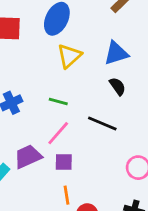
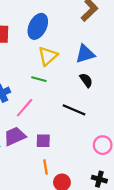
green line: (58, 101) -> (39, 79), moved
pink line: (58, 133) -> (25, 108), moved

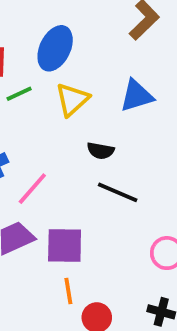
green line: (39, 79) -> (19, 94), moved, turned -40
black semicircle: (86, 80) -> (101, 151), moved, turned 136
purple square: (43, 141) -> (65, 245), size x1.5

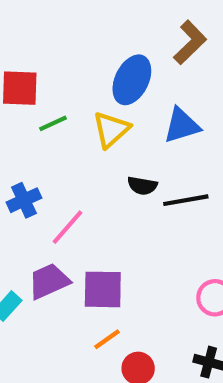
blue ellipse: (55, 48) -> (132, 80), moved
black line: (118, 192) -> (186, 200), moved, turned -33
orange line: (68, 291) -> (107, 339), turned 64

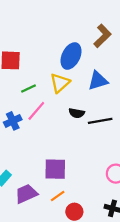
green line: (53, 123) -> (28, 88), moved
pink line: (68, 227) -> (36, 111), moved
purple trapezoid: (49, 281) -> (26, 194), moved

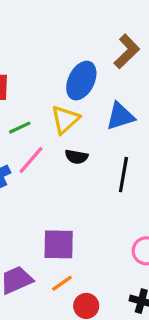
black semicircle: (77, 113) -> (76, 157), moved
black line: (100, 121) -> (123, 175), turned -70

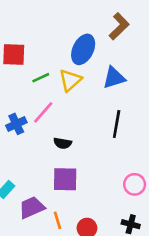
green line: (20, 128) -> (41, 78), moved
black semicircle: (76, 157) -> (63, 143), moved
orange line: (62, 283) -> (57, 220), moved, turned -72

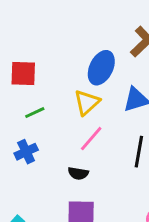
green line: (41, 78) -> (35, 113), moved
pink line: (43, 112) -> (91, 139), moved

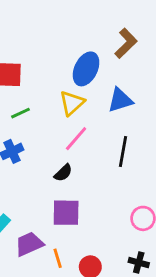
black semicircle: (78, 173) -> (63, 173), turned -54

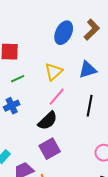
blue ellipse: (86, 69) -> (64, 33), moved
black semicircle: (63, 173) -> (48, 121), size x1.5
purple square: (66, 213) -> (50, 149), turned -30

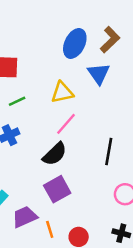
blue triangle: (88, 70) -> (99, 74), moved, turned -48
yellow triangle: (54, 72) -> (62, 92), turned 30
black line: (90, 106) -> (109, 151), moved

